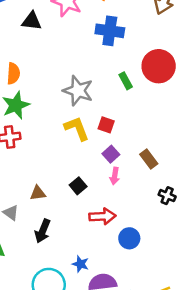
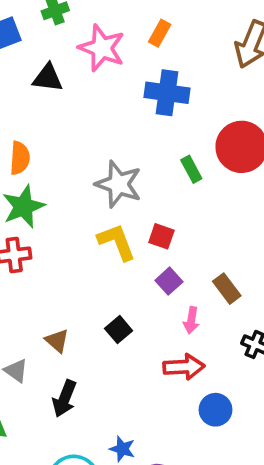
pink arrow: (115, 176) -> (191, 320), moved
brown triangle: (38, 193) -> (57, 341), turned 49
red arrow: (102, 216) -> (184, 367), moved
blue circle: (129, 238) -> (216, 410), moved

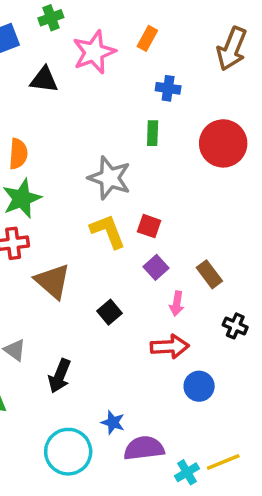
pink star: (102, 48) -> (94, 52), turned 30
blue cross: (167, 93) -> (168, 88), moved, size x0.6
green rectangle: (191, 169) -> (153, 133), moved, turned 30
brown triangle: (57, 341) -> (53, 281), moved, size x1.6

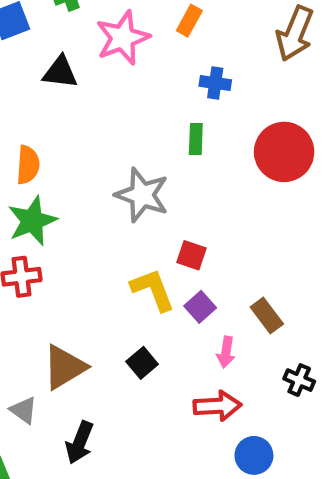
yellow L-shape: (108, 231) -> (153, 290), moved
brown triangle: (53, 281) -> (65, 367), moved, turned 48

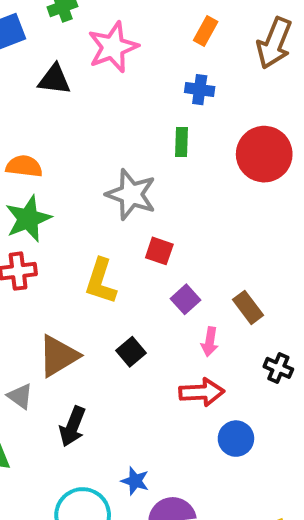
orange rectangle: (189, 21) -> (206, 31), moved
orange semicircle: (28, 165) -> (24, 166), turned -87
red square: (192, 255) -> (159, 251), moved
yellow L-shape: (153, 290) -> (101, 281), moved, turned -141

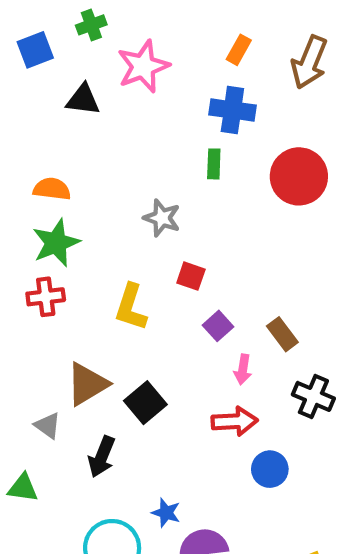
blue cross: (200, 90) -> (232, 110), size x1.5
gray star: (131, 194) -> (162, 218), size x0.7
black square: (131, 352) -> (145, 403), moved, size x1.4
black cross: (278, 368) -> (313, 396), size x1.4

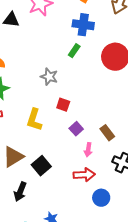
green rectangle: (214, 164) -> (74, 51), turned 32

